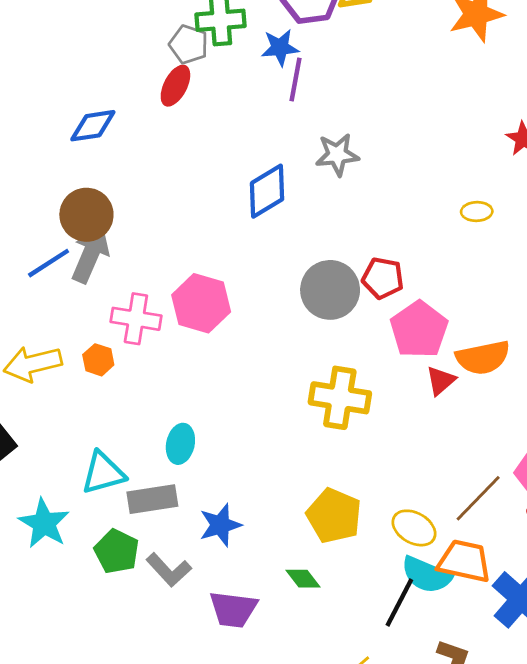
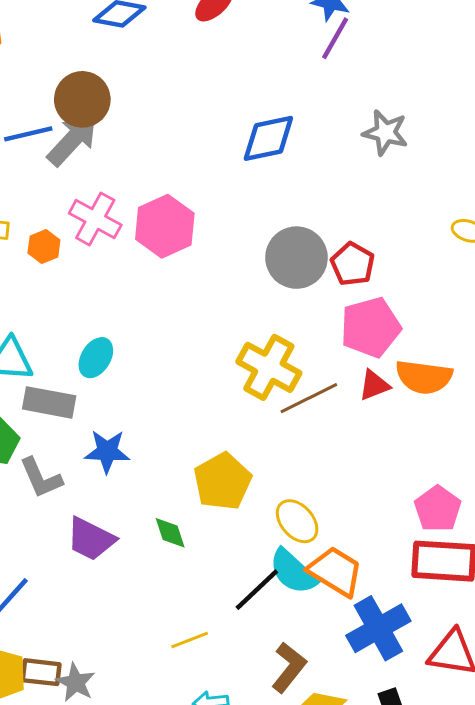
gray star: (337, 155) -> (385, 133), moved
brown line: (478, 498) -> (309, 398), moved

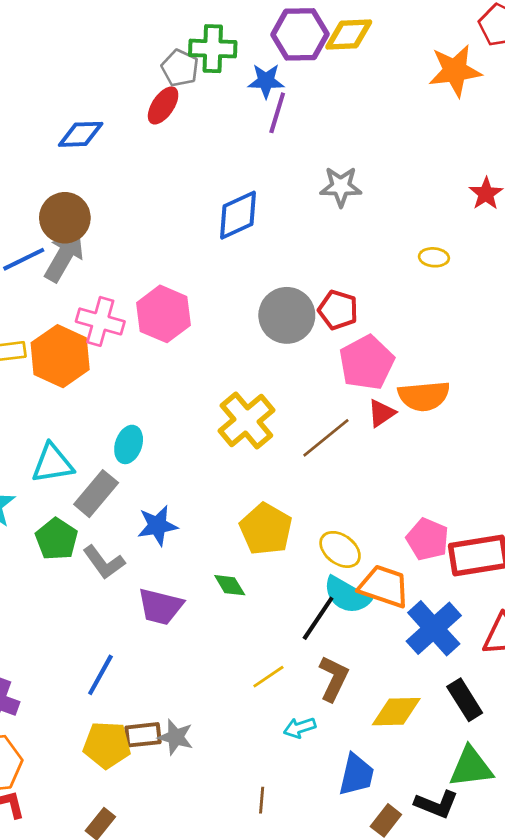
orange hexagon: (44, 246) -> (60, 356), size x2.0
yellow cross: (269, 367) -> (246, 420), moved, turned 34
gray rectangle: (49, 402) -> (96, 494), turned -48
pink pentagon: (438, 509) -> (428, 539), moved
brown L-shape: (289, 667) -> (334, 678), moved

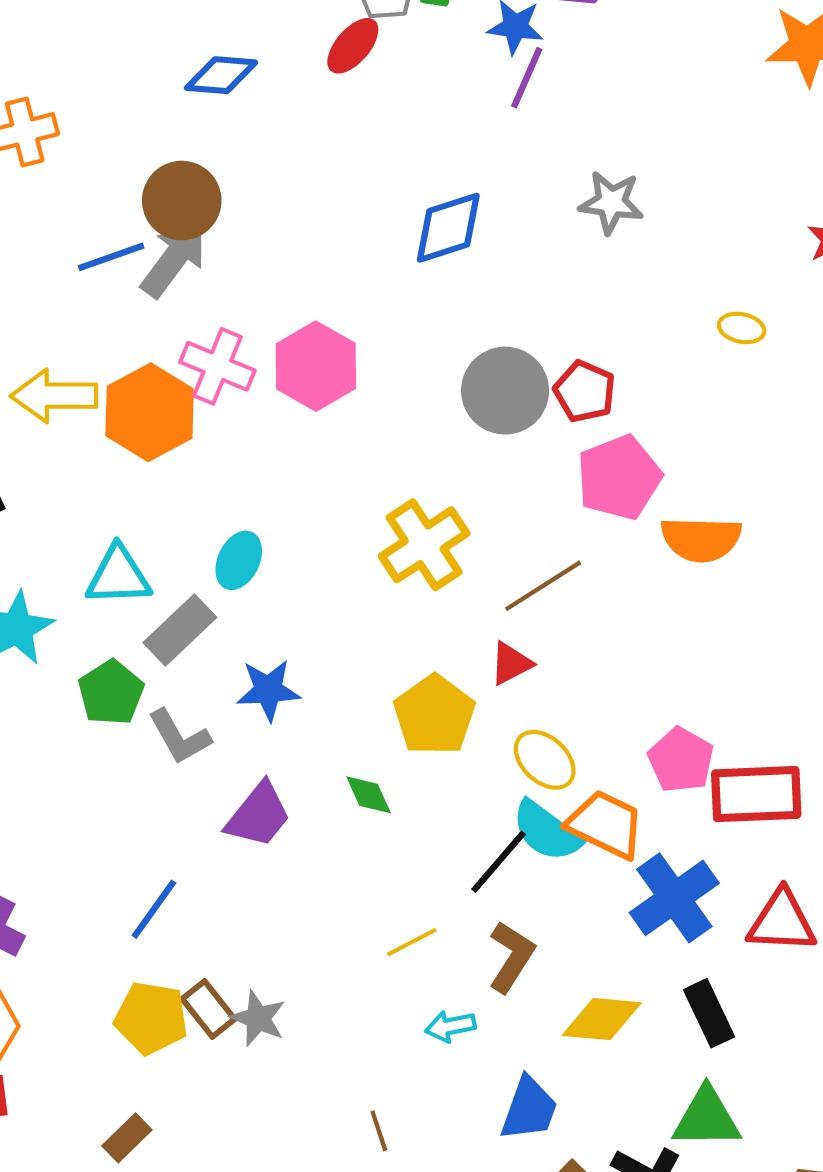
red triangle: (381, 413) -> (511, 663), moved
purple trapezoid: (160, 607) -> (258, 815), turned -72
brown rectangle: (143, 735) -> (208, 1009), turned 51
brown line: (262, 800) -> (379, 1131), turned -30

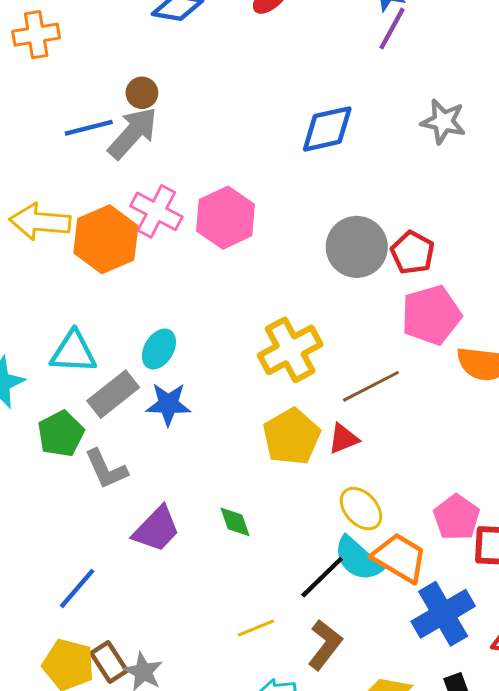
brown circle: (182, 201) -> (142, 93), size x0.6
blue star: (268, 690) -> (168, 404), moved
yellow pentagon: (434, 715) -> (292, 437), moved

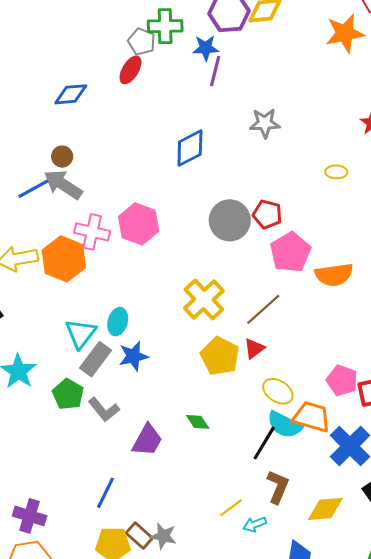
gray arrow: (133, 133) -> (63, 185), turned -84
cyan triangle: (73, 352) -> (81, 334), moved, turned -40
yellow line: (256, 628) -> (231, 508), moved

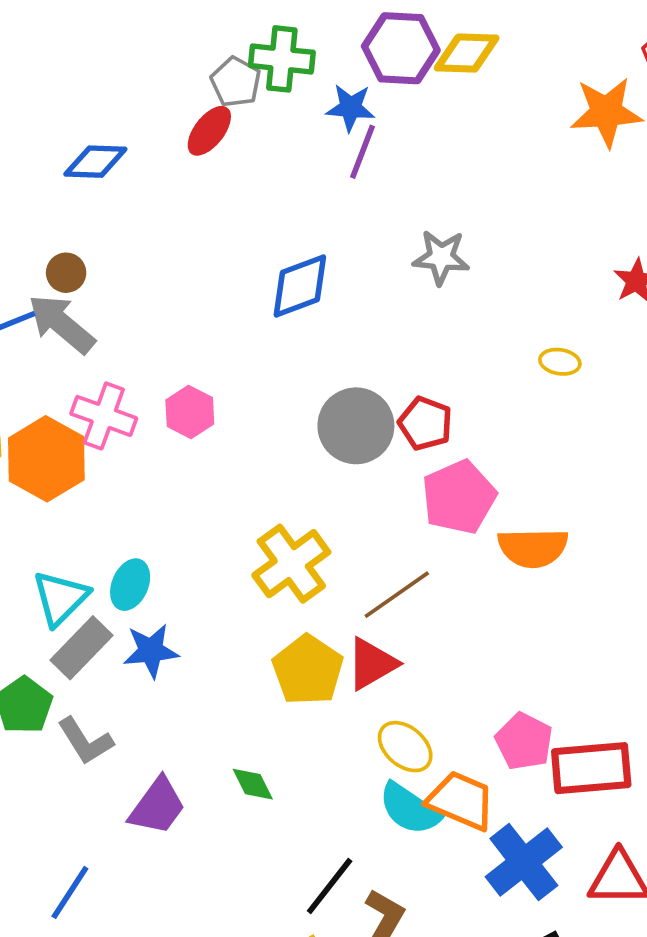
pink hexagon: (139, 224) -> (190, 412), size x0.7
red triangle: (254, 348) -> (372, 664), size x1.4
black line: (264, 443) -> (330, 886), moved

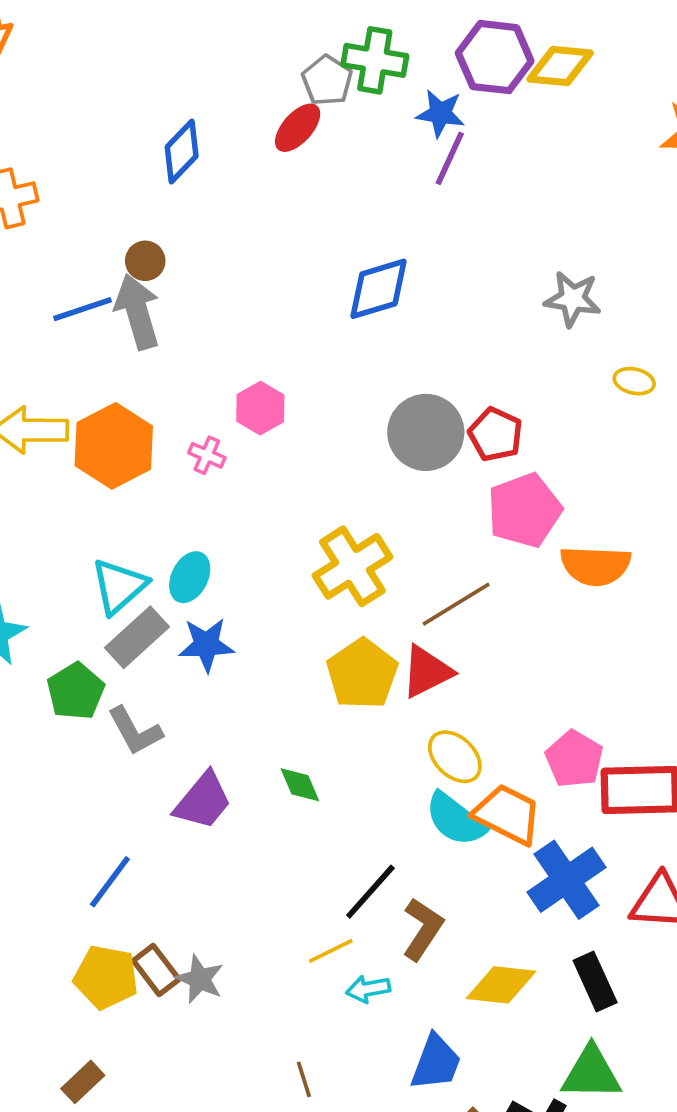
blue diamond: (95, 162) -> (182, 151), turned -52
gray star: (441, 257) -> (573, 299), moved
gray arrow: (62, 324) -> (137, 312), turned 30
pink cross: (104, 416) -> (207, 455), moved, size x0.6

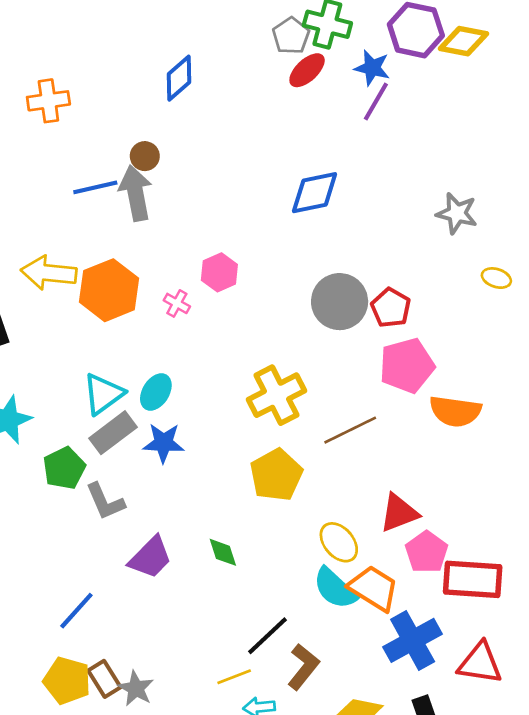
red ellipse: (298, 128) -> (307, 70), moved
red triangle: (427, 672) -> (399, 513), moved

